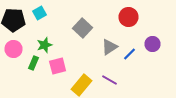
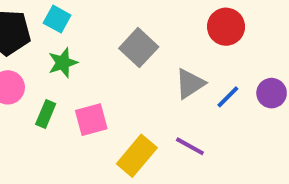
cyan square: (40, 13) -> (57, 19), turned -32
purple circle: (152, 44) -> (272, 93), moved
green star: (44, 45) -> (63, 63), moved

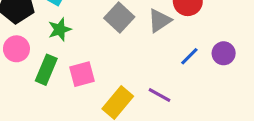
gray triangle: (190, 84) -> (160, 21), moved
green rectangle: (46, 114) -> (46, 70), size x1.4

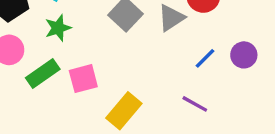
green rectangle: (46, 70) -> (43, 74), turned 32
purple line: (160, 95) -> (195, 104), moved

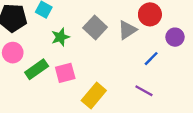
green star: (58, 28) -> (60, 37), moved
purple circle: (244, 55) -> (175, 37), moved

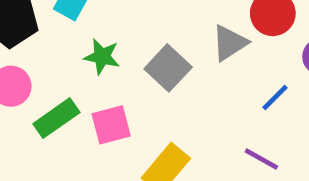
gray square: (95, 28) -> (168, 68), moved
green star: (60, 37) -> (102, 57), turned 30

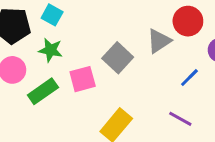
green star: (102, 57) -> (51, 50), moved
pink square: (111, 125) -> (83, 79), moved

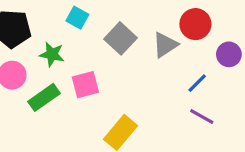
cyan square: (52, 15) -> (77, 18), moved
gray square: (118, 58) -> (121, 38), moved
purple line: (180, 119) -> (202, 117), moved

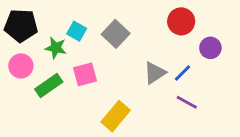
cyan square: (77, 18) -> (77, 31), moved
gray triangle: (165, 45) -> (155, 73), moved

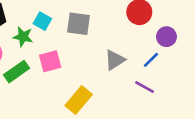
gray square: (116, 34) -> (79, 24), turned -35
blue line: (183, 73) -> (151, 60), moved

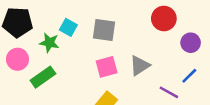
blue line: (151, 60) -> (189, 76), moved
pink square: (50, 61) -> (107, 67), moved

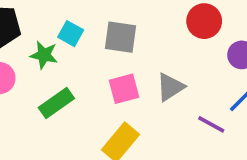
green rectangle: (43, 77) -> (56, 103), moved

